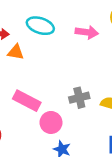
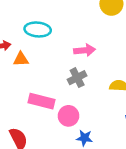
pink arrow: (87, 32) -> (85, 50), moved
gray cross: (79, 98) -> (77, 78), moved

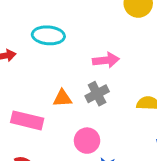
orange triangle: (21, 59) -> (62, 98), moved
pink rectangle: (41, 101) -> (27, 120), moved

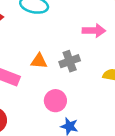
pink arrow: (106, 60) -> (94, 31), moved

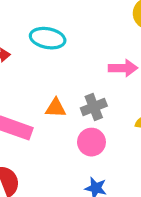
pink circle: (55, 101) -> (91, 142), moved

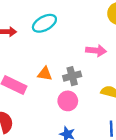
cyan ellipse: (48, 38) -> (44, 23), turned -45

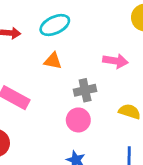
orange triangle: (45, 74) -> (53, 61), moved

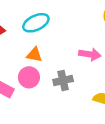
pink circle: (78, 120) -> (29, 77), moved

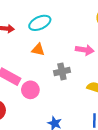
pink circle: (29, 77) -> (30, 90), moved

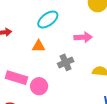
cyan ellipse: (40, 23) -> (48, 20), moved

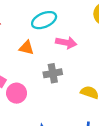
pink arrow: (83, 37) -> (66, 43), moved

